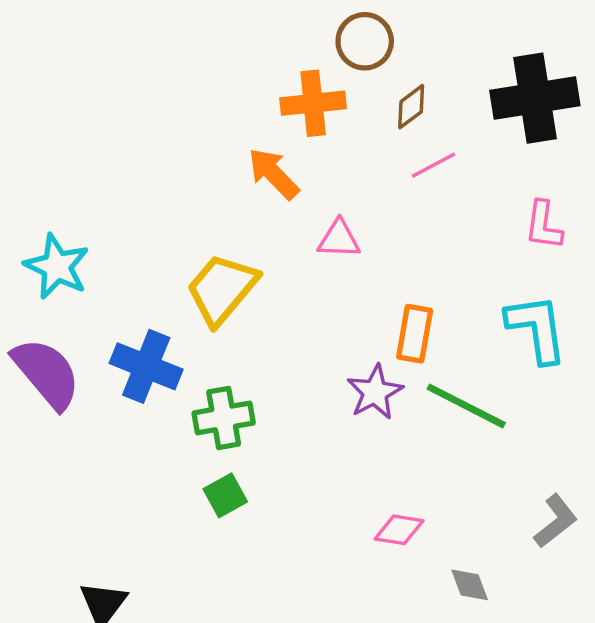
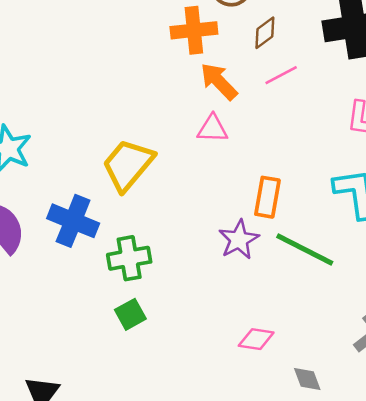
orange arrow: (274, 174) -> (219, 81), moved

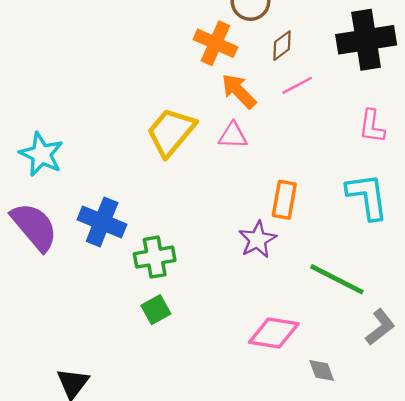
orange cross: (194, 30) -> (215, 43), turned 30
yellow trapezoid: (128, 165) -> (171, 132), moved
green line: (305, 249) -> (337, 279), moved
pink diamond: (256, 339) -> (274, 333), size x1.5

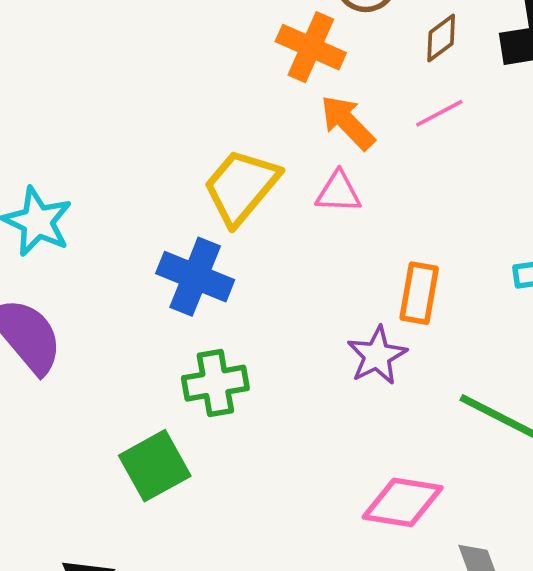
brown diamond: (282, 46) -> (441, 38), moved
blue cross: (102, 222) -> (195, 277), moved
green square: (156, 310) -> (155, 466), moved, size x1.5

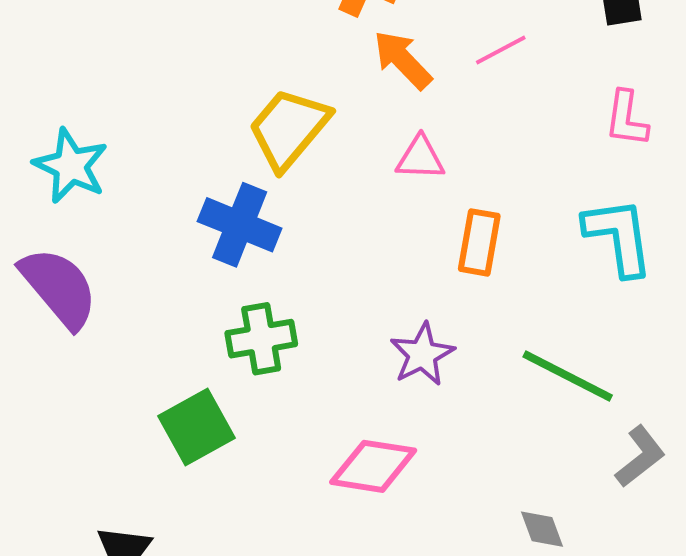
pink triangle: (338, 192) -> (420, 158), moved
purple star: (377, 356) -> (422, 354), moved
pink diamond: (403, 502) -> (373, 466), moved

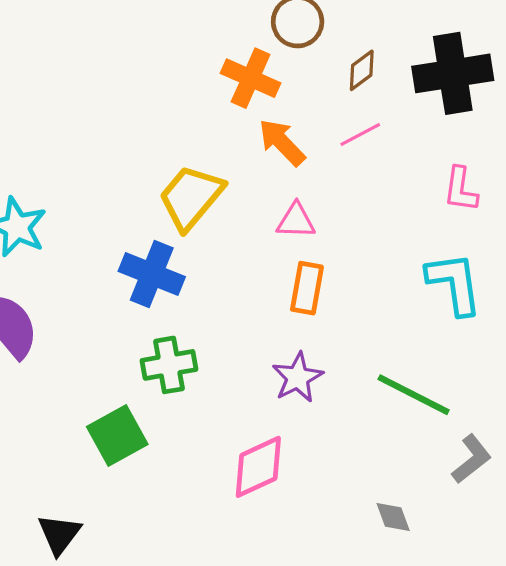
orange rectangle: (479, 242) -> (307, 288), moved
pink diamond: (373, 466) -> (258, 467), turned -34

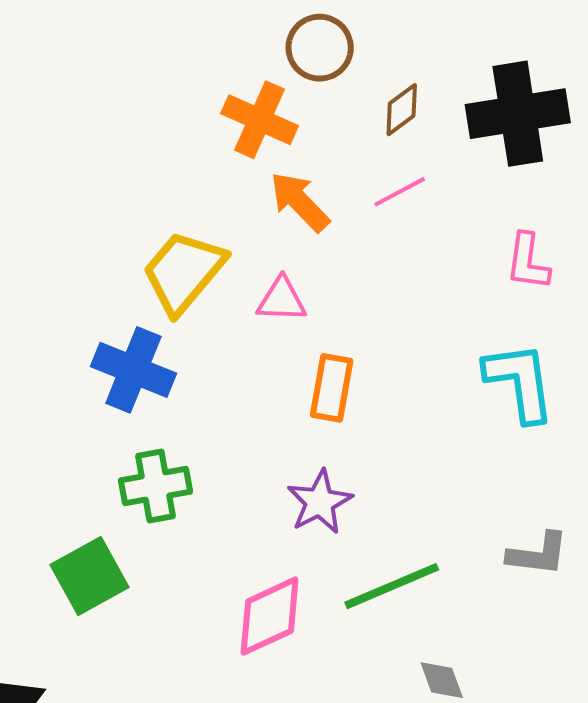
pink triangle: (296, 221) -> (282, 300), moved
green line: (414, 395) -> (392, 586), moved, turned -50
gray L-shape: (472, 459) -> (538, 554), moved, turned 45

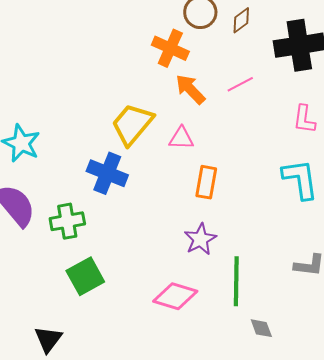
brown diamond: (402, 110) -> (241, 20), moved
green cross: (155, 486) -> (67, 221), moved
green line: (392, 586) -> (236, 281), turned -66
pink diamond: (270, 616) -> (175, 296), turned 42

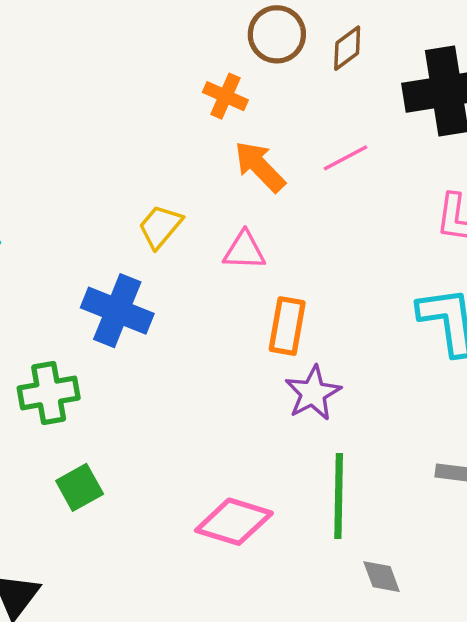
orange cross: (170, 48) -> (225, 96), size x0.7
yellow trapezoid: (132, 124) -> (160, 227), size x0.6
purple star: (200, 239) -> (313, 393), moved
green square: (85, 276) -> (80, 487), size x0.7

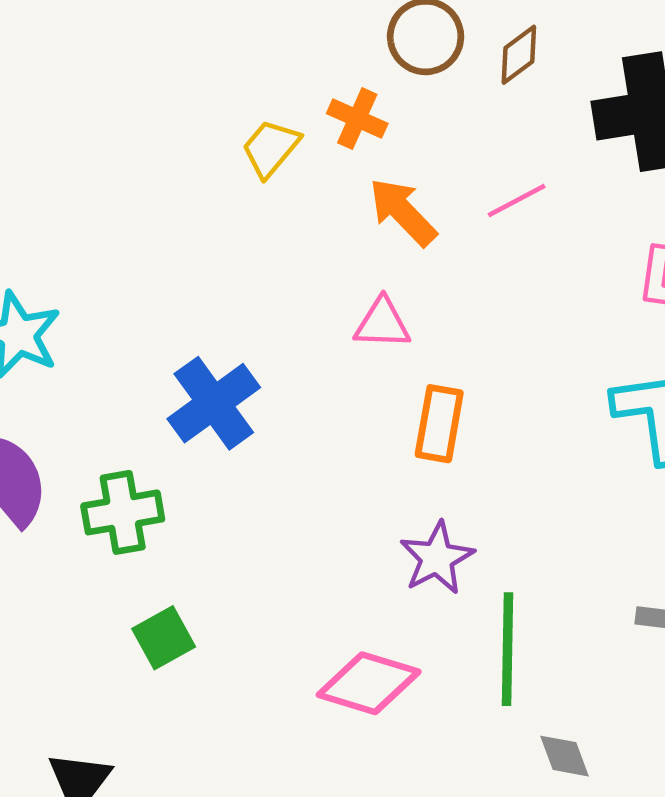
yellow trapezoid: (160, 227) -> (271, 148), moved
blue cross: (117, 311) -> (214, 403), turned 32
purple star: (313, 393) -> (437, 558), moved

